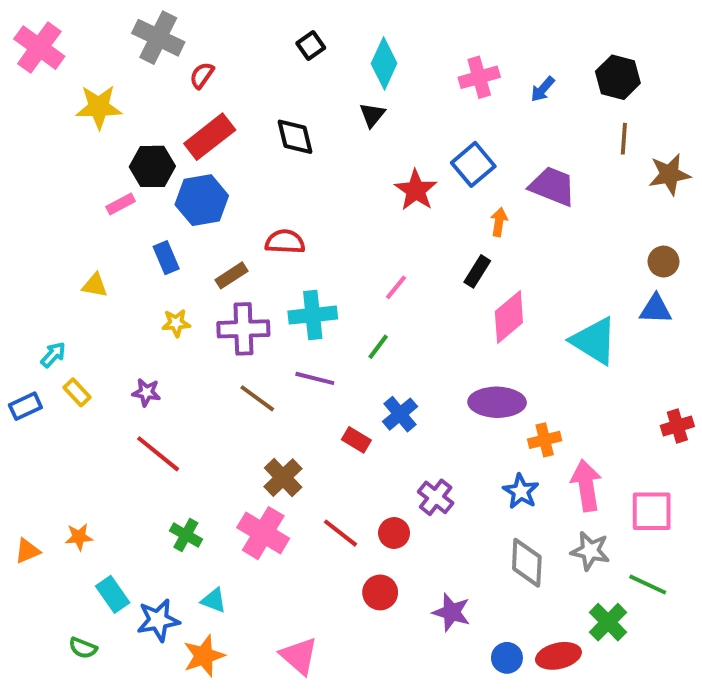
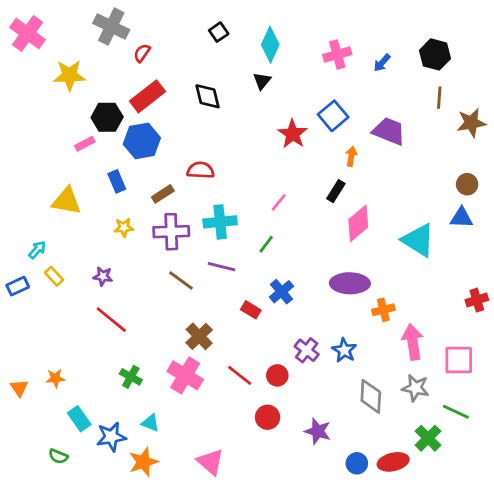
yellow triangle: (95, 285) -> (67, 201), size x1.6
blue star: (521, 491) -> (344, 350), moved
orange triangle: (27, 551) -> (19, 388), turned -42

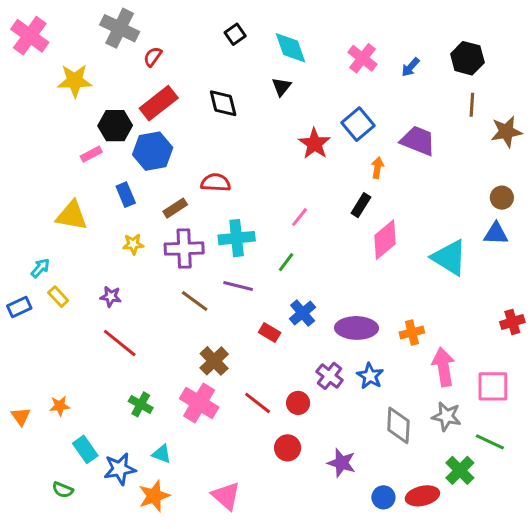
cyan diamond: (270, 45) -> (291, 48), turned -44
pink cross: (337, 54) -> (362, 58), turned -36
purple ellipse: (350, 283) -> (356, 328), moved

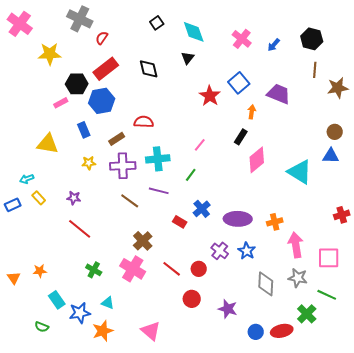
cyan arrow: (40, 268) -> (27, 179), turned -152

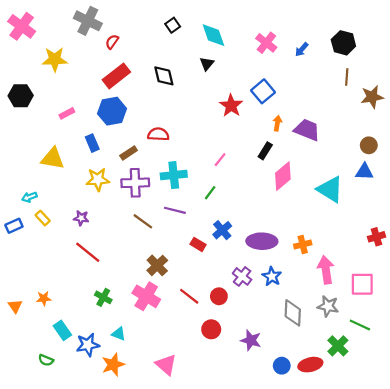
black hexagon: (77, 84) -> (21, 96), moved
purple trapezoid: (279, 94) -> (307, 130), moved
yellow star: (89, 163) -> (98, 179), size x1.5

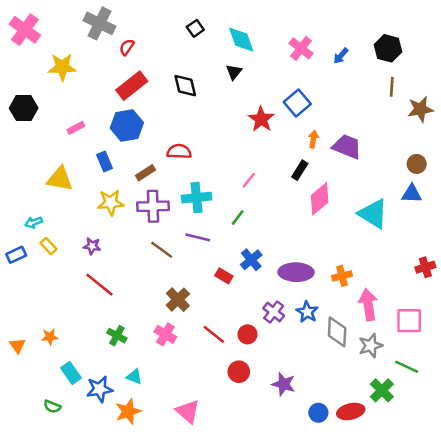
pink cross: (146, 296) -> (165, 334), size x0.7
gray star: (328, 306) -> (371, 346), turned -30
gray diamond: (293, 313) -> (337, 332), moved

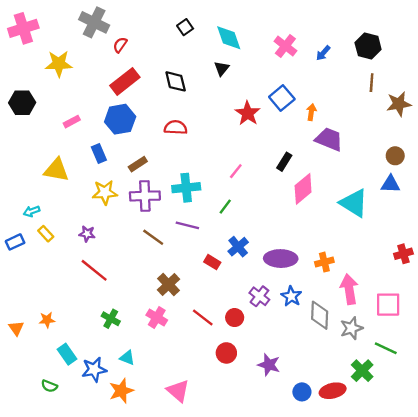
pink cross: (25, 30) -> (23, 28), turned 36
orange arrow: (313, 139) -> (311, 112), moved
red semicircle: (179, 152) -> (176, 127), moved

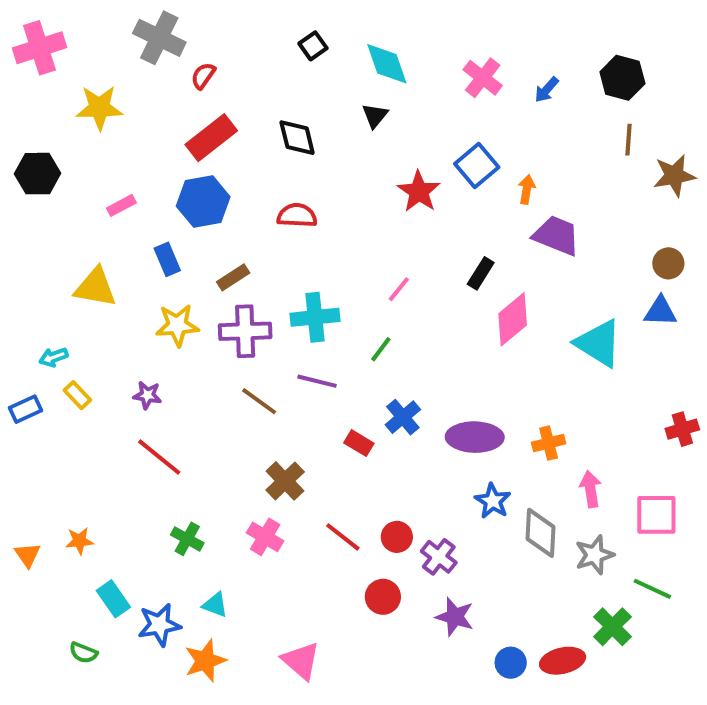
pink arrow: (349, 289) -> (590, 489), size x0.7
purple cross: (259, 296) -> (439, 557), moved

